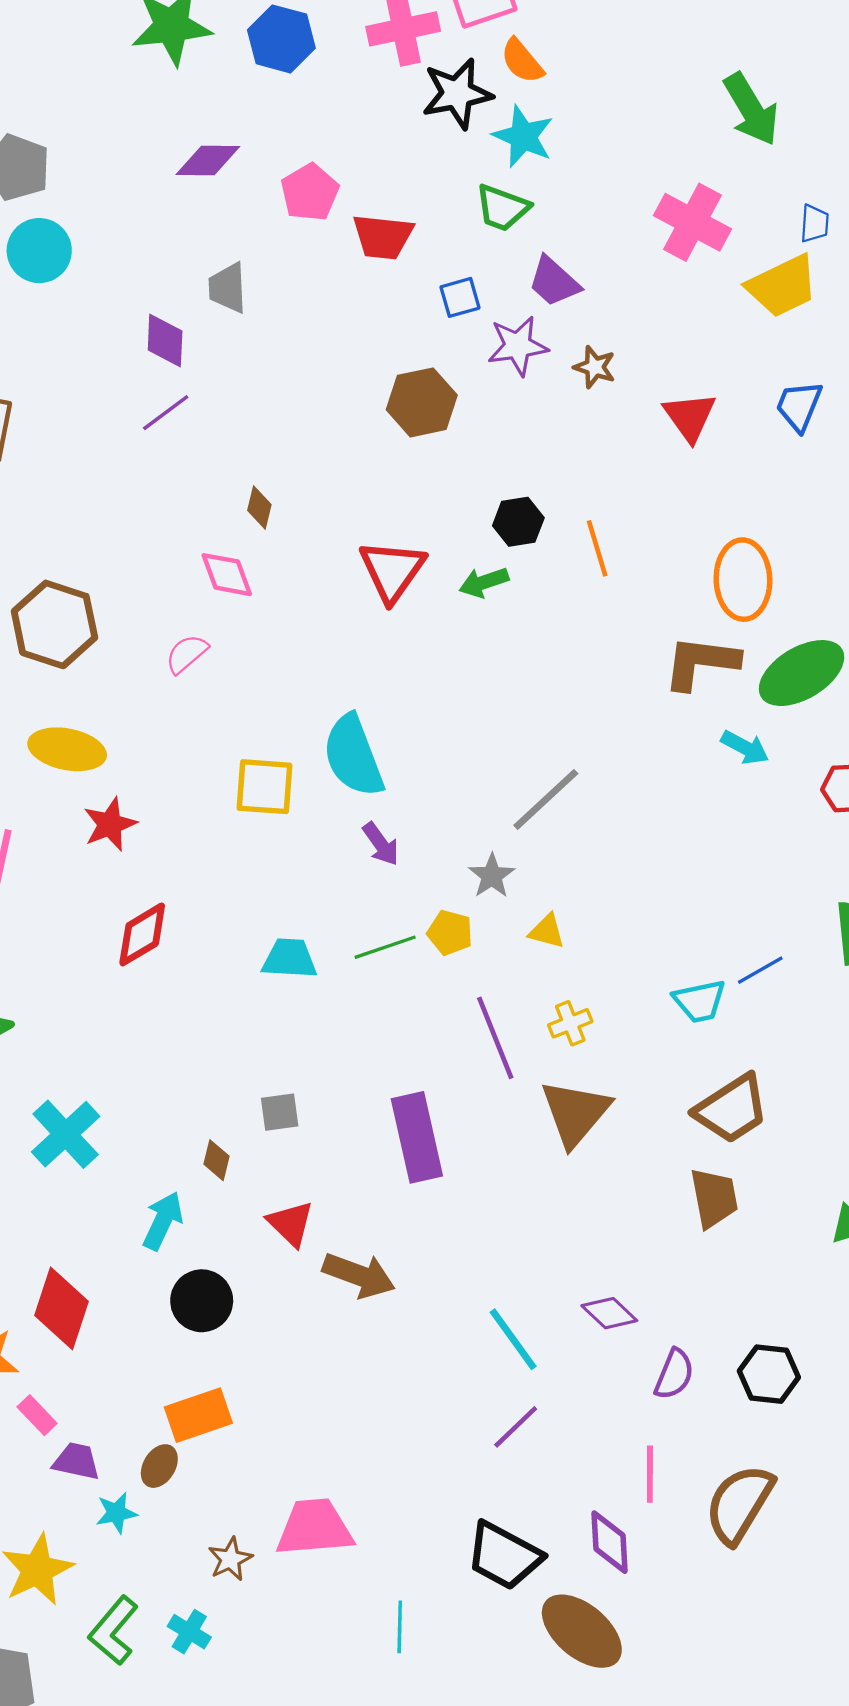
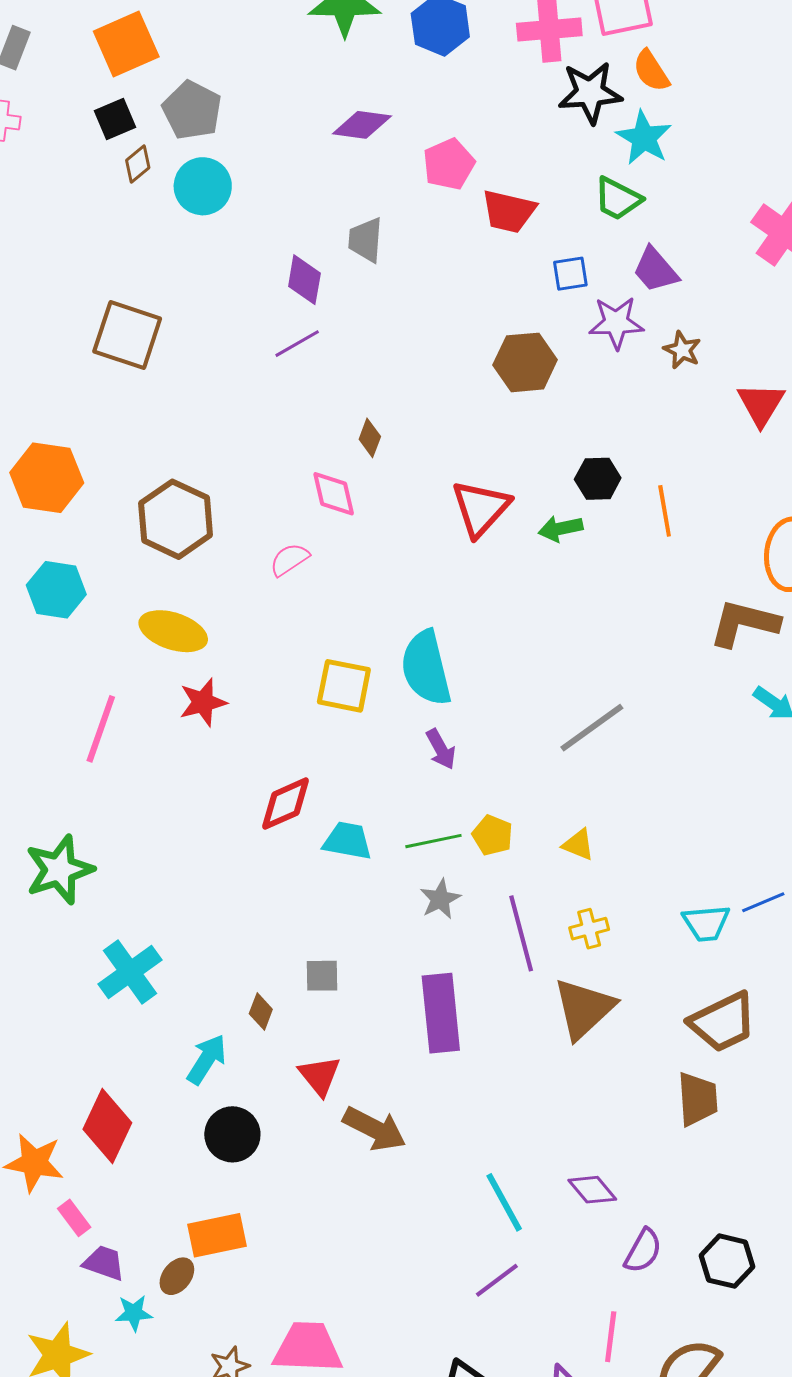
gray star: (492, 876) -> (440, 899), moved
red diamond: (142, 934) -> (286, 804), moved

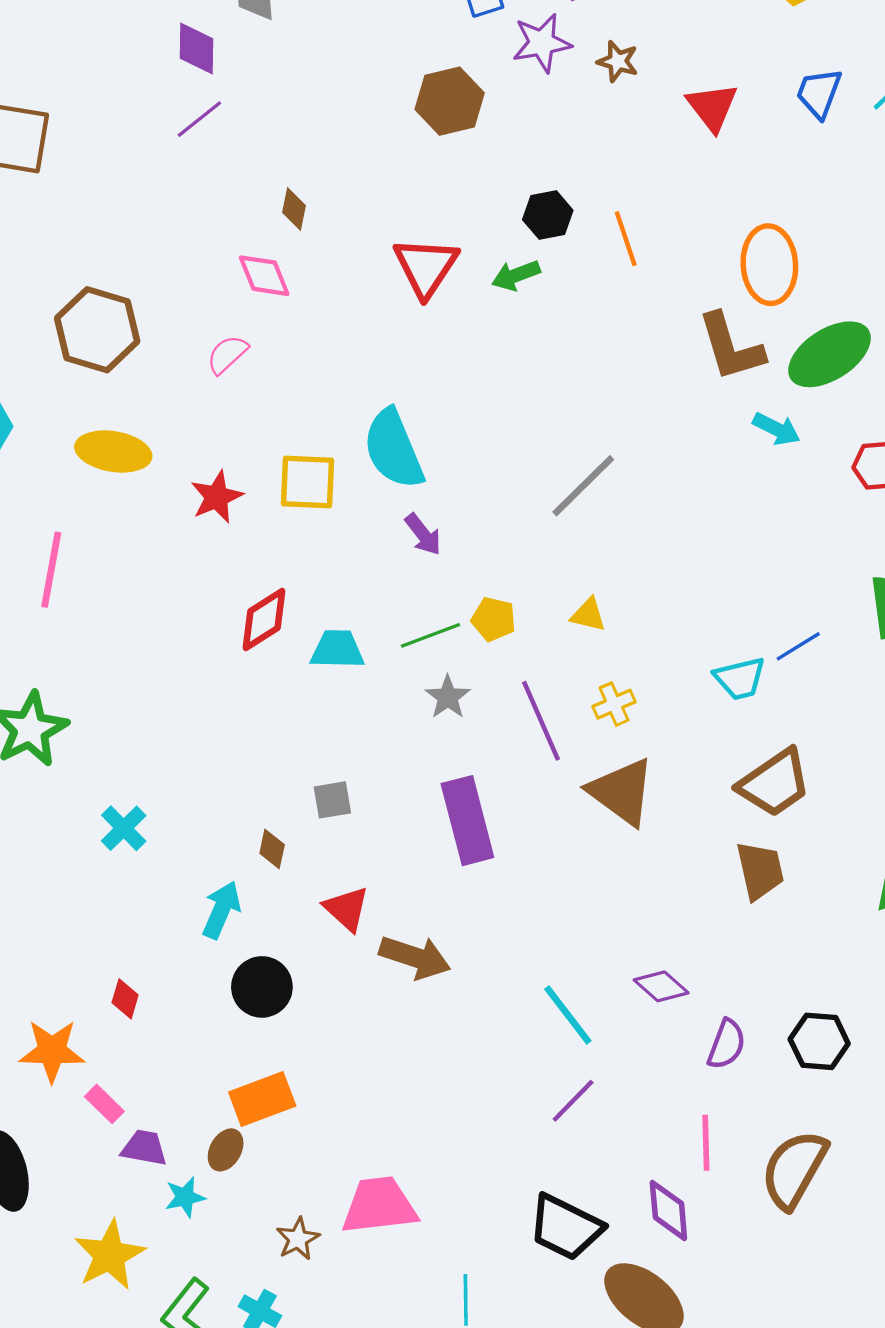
brown L-shape: (744, 623) -> (731, 347), turned -112
red star: (203, 702) -> (217, 497), moved
cyan cross: (130, 972) -> (124, 828), size x0.7
brown triangle: (584, 1009) -> (622, 792), turned -32
red diamond: (107, 1126) -> (125, 999), size x0.5

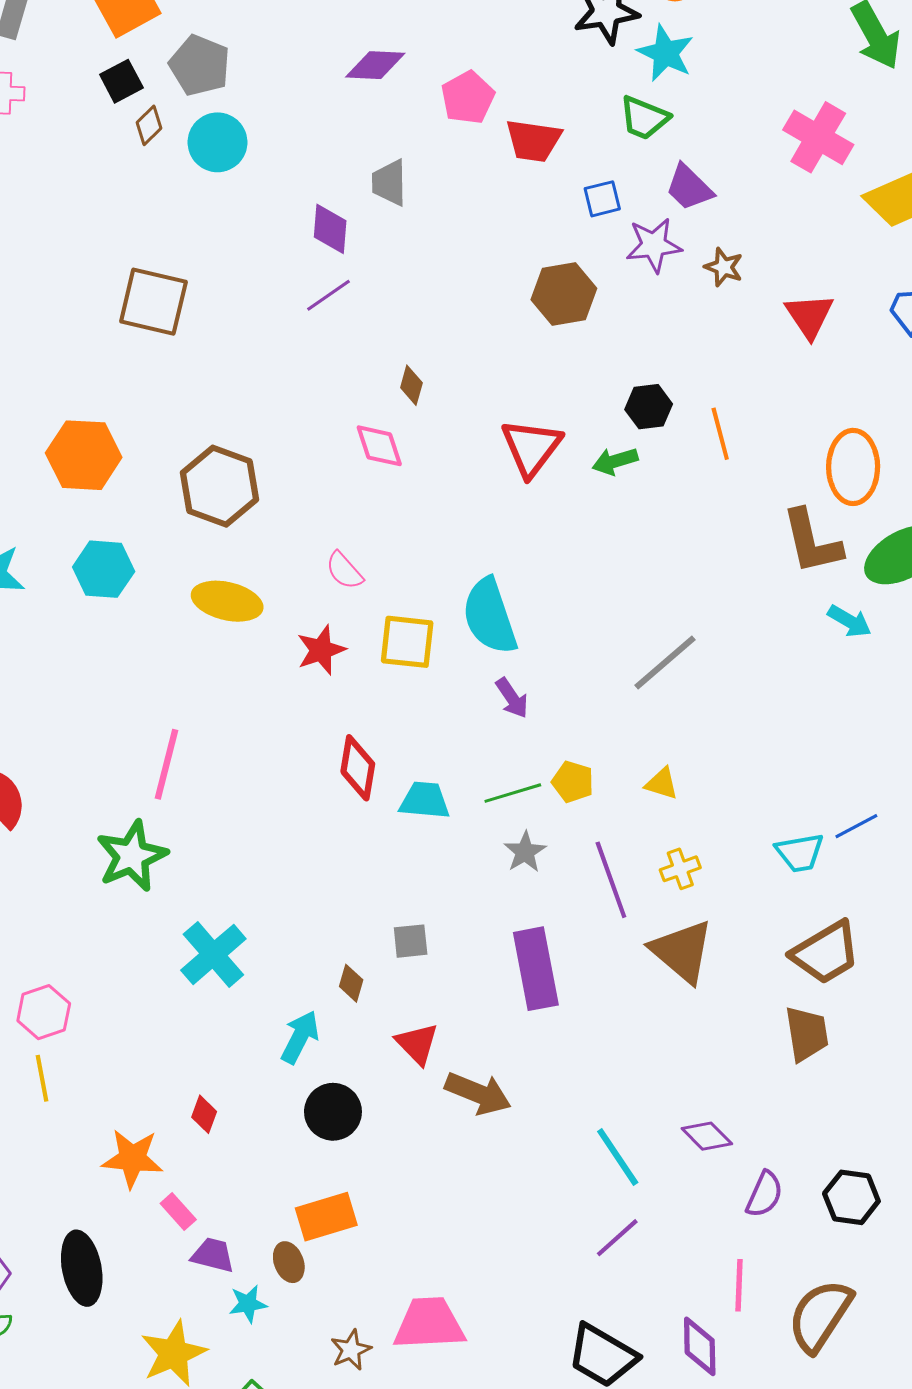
pink semicircle: (227, 354) -> (344, 571), moved, turned -93
pink line: (51, 570) -> (166, 764), moved
red diamond: (264, 620) -> (358, 768), turned -52
cyan cross: (124, 828) -> (213, 954), size x1.5
brown ellipse: (226, 1150) -> (289, 1262), turned -54

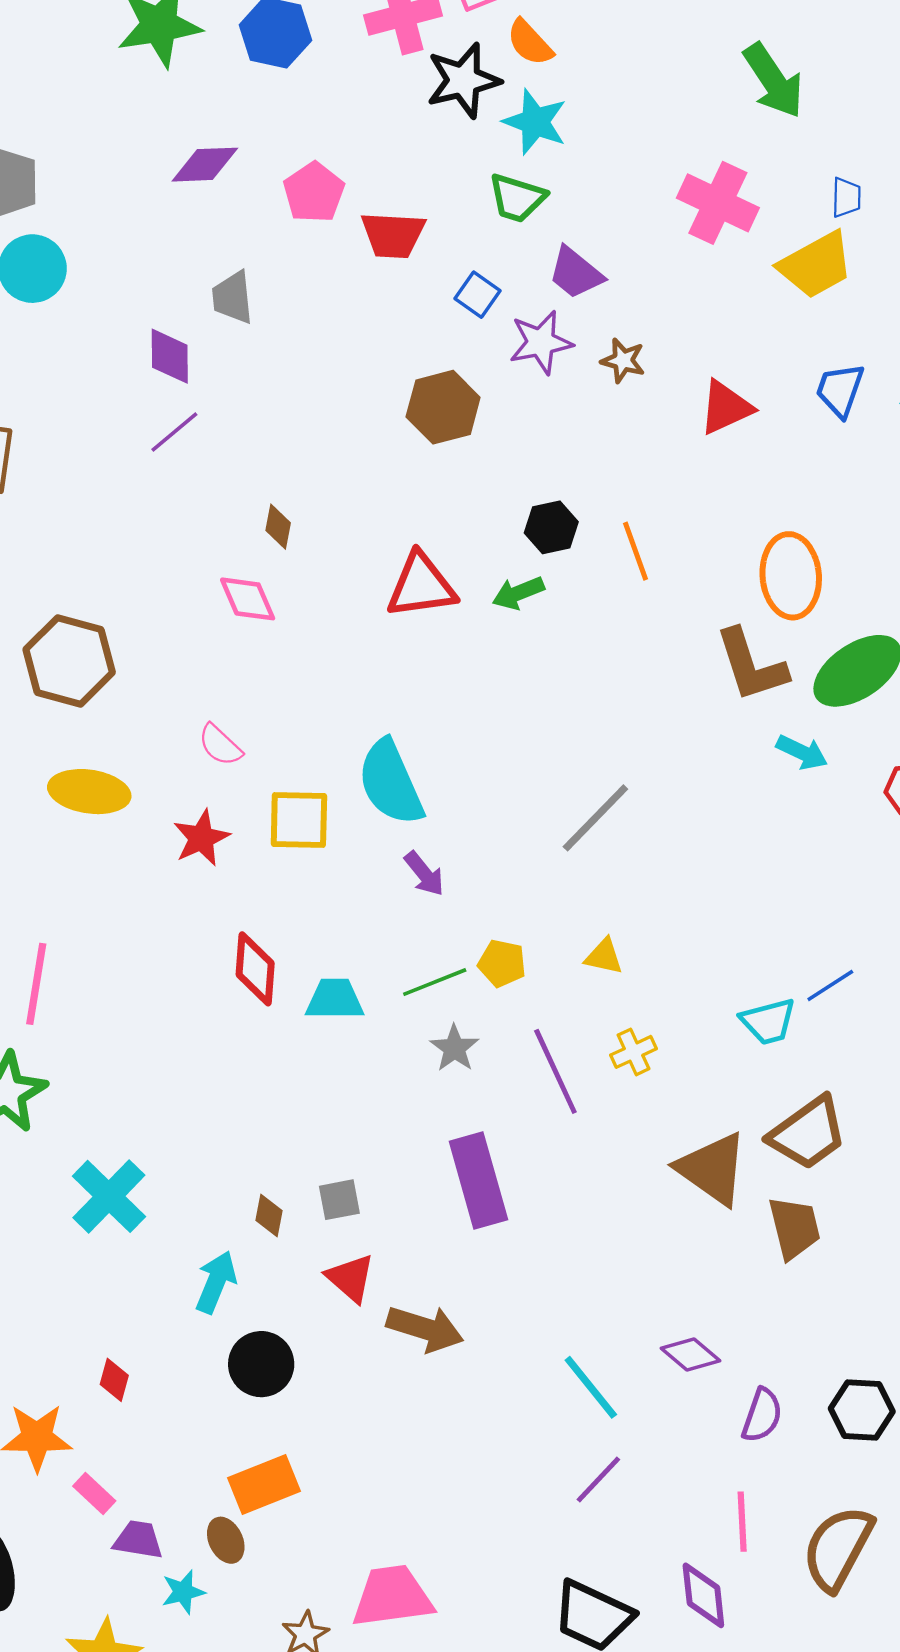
blue square: (602, 199) -> (478, 295), turned -36
red triangle: (809, 316) -> (726, 407), turned 44
red triangle: (531, 448) -> (421, 586), turned 50
gray square: (411, 941) -> (339, 1200), moved
brown triangle: (682, 951) -> (712, 1169), moved

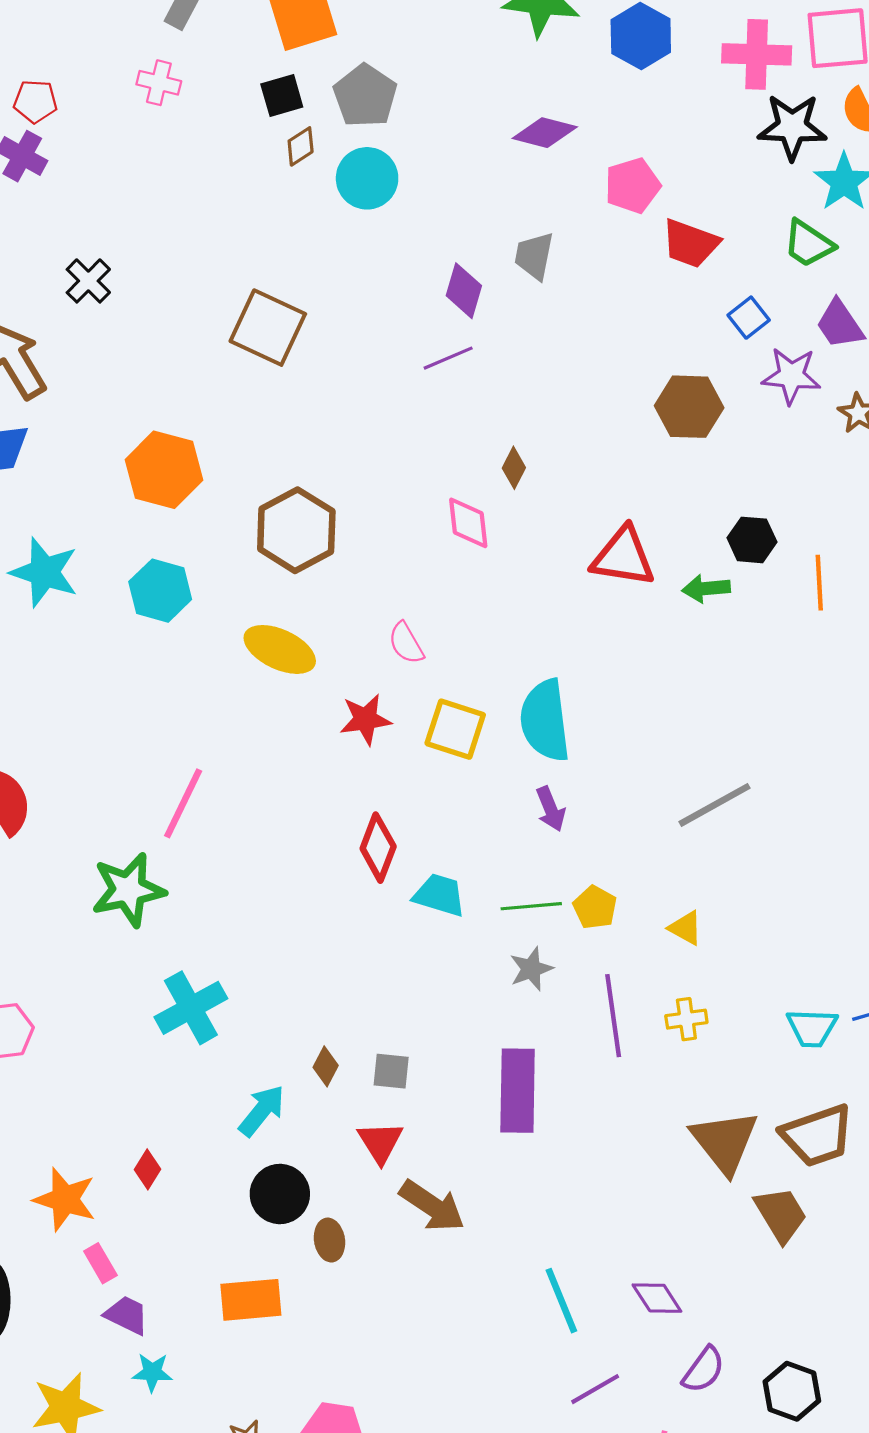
brown trapezoid: (794, 1228) -> (781, 1215), turned -34
purple line: (598, 1479) -> (595, 1389), moved
brown ellipse: (226, 1540) -> (329, 1240), moved

